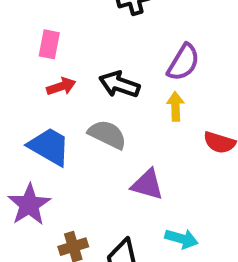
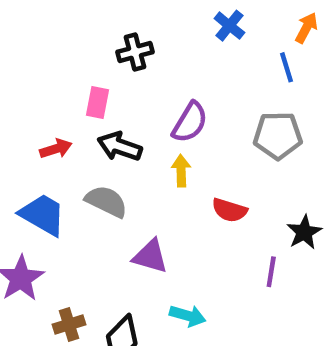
pink rectangle: (49, 44) -> (98, 103), moved

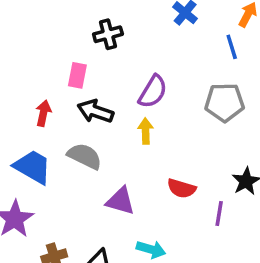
red arrow: (56, 149) -> (43, 113), turned -60
red semicircle: (229, 210) -> (181, 188), moved

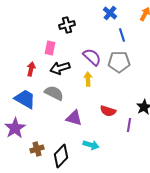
blue line: (232, 47) -> (122, 35), moved
purple semicircle: (153, 92) -> (92, 57), turned -78
gray pentagon: (224, 102) -> (119, 62), moved
black arrow: (95, 111) -> (60, 68), turned -36

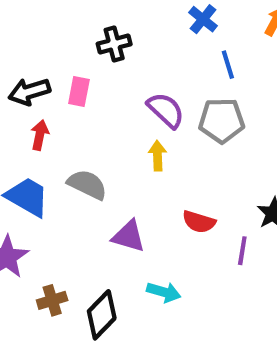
black arrow: (60, 68) -> (29, 92), moved

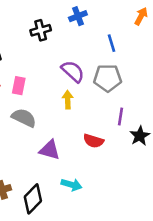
blue cross: (203, 19) -> (78, 16), moved, turned 30
pink rectangle: (79, 92) -> (19, 86), moved
purple line: (242, 251) -> (120, 116), moved

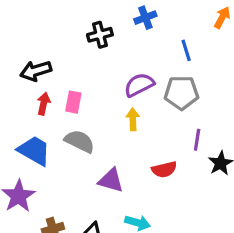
purple semicircle: (73, 71) -> (139, 85), turned -70
red semicircle: (93, 141) -> (164, 169), turned -30

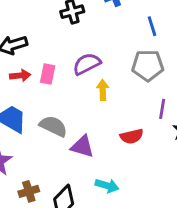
purple semicircle: (139, 85) -> (87, 64), moved
red arrow: (44, 104) -> (20, 75), turned 72
gray semicircle: (80, 141) -> (53, 126), moved

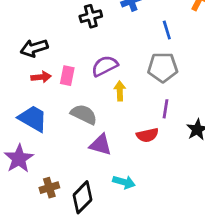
purple line: (162, 109) -> (165, 109), moved
gray semicircle: (53, 126) -> (84, 114), moved

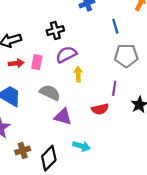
black cross: (91, 16) -> (55, 31), moved
gray pentagon: (163, 67) -> (126, 56), moved

